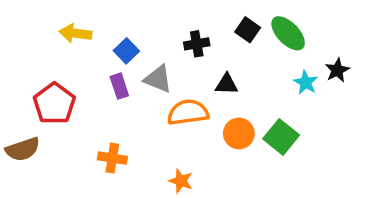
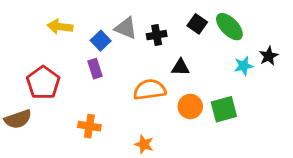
gray triangle: (158, 79) -> (126, 28), moved
cyan star: (306, 82) -> (243, 66), turned 30
green square: (281, 137) -> (224, 109), turned 36

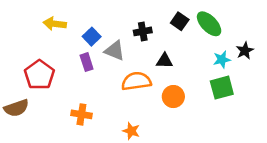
gray triangle: (126, 28) -> (115, 51), moved
green square: (224, 109) -> (222, 88), moved

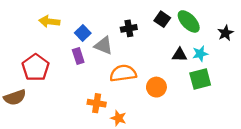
black star: (245, 51) -> (225, 33), moved
black triangle: (164, 61) -> (179, 55), moved
orange cross: (81, 114) -> (97, 103), moved

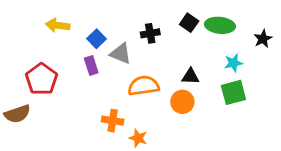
green ellipse: (189, 21) -> (220, 25), turned -40
black triangle: (179, 55) -> (190, 76), moved

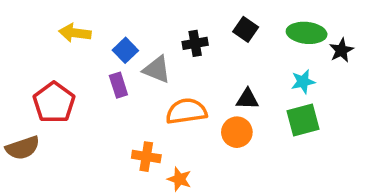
green ellipse: (220, 25) -> (307, 33), moved

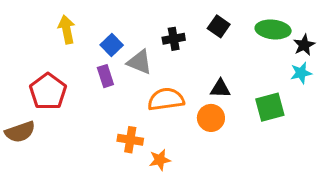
yellow arrow: (75, 33) -> (67, 29), turned 72
cyan star: (303, 82) -> (301, 73), moved
orange star: (179, 179) -> (160, 160), turned -30

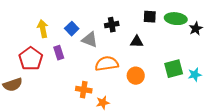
black square: (219, 26) -> (150, 17), moved, turned -32
yellow arrow: (67, 29) -> (43, 29), moved
cyan star: (301, 73) -> (195, 75), moved
purple rectangle: (105, 76) -> (59, 53), moved
black triangle: (220, 88) -> (137, 42), moved

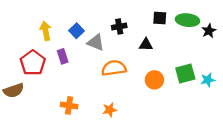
orange circle: (136, 76) -> (154, 80), moved
orange cross: (84, 90) -> (69, 105), moved

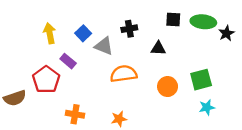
purple rectangle: (63, 56) -> (68, 61), turned -32
red pentagon: (33, 63) -> (46, 80), moved
cyan star: (208, 80) -> (207, 107), moved

